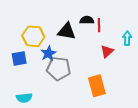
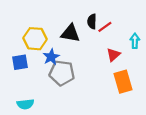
black semicircle: (87, 20) -> (92, 21), turned -88
red line: (99, 25) -> (105, 27), turned 56
orange rectangle: (97, 86) -> (123, 82), moved

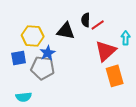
red triangle: (113, 55) -> (106, 51), size x1.6
gray pentagon: (62, 73) -> (43, 68), moved

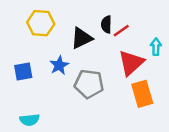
black triangle: (66, 31) -> (82, 38), turned -36
yellow hexagon: (33, 36) -> (41, 23), moved
gray pentagon: (43, 68) -> (89, 84), moved

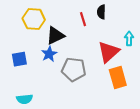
black semicircle: (106, 24) -> (101, 12), moved
red line: (121, 31) -> (83, 19), moved, turned -72
black triangle: (82, 38) -> (55, 35), moved

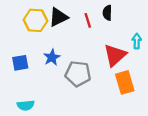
black triangle: (55, 35) -> (58, 17), moved

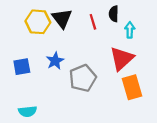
black triangle: (58, 17) -> (62, 18), turned -42
cyan arrow: (137, 41) -> (130, 30), moved
gray pentagon: (78, 74) -> (83, 78), turned -30

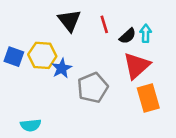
black semicircle: (114, 14) -> (128, 36), moved, turned -133
yellow hexagon: (38, 22) -> (42, 55), moved
blue square: (22, 67) -> (14, 57), moved, turned 30

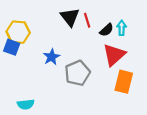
black triangle: (69, 20) -> (70, 17), moved
yellow hexagon: (42, 55) -> (18, 32), moved
orange rectangle: (148, 98) -> (124, 82), turned 30

